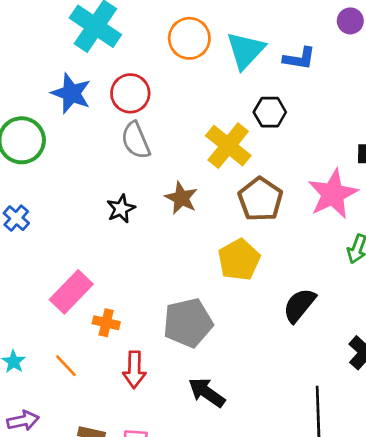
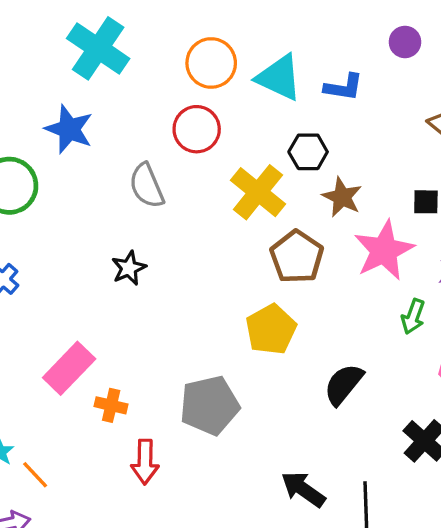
cyan triangle: (246, 50) -> (279, 78), turned -48
red circle: (130, 93) -> (197, 129), moved
brown star: (181, 198) -> (342, 197), moved
orange line: (66, 366) -> (35, 475), moved
black arrow: (207, 392) -> (303, 489), moved

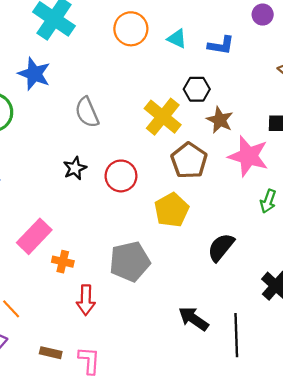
cyan triangle: (279, 78) -> (177, 39), size x0.6
red circle: (197, 129) -> (121, 176), moved
pink star: (384, 250) -> (248, 156), turned -30

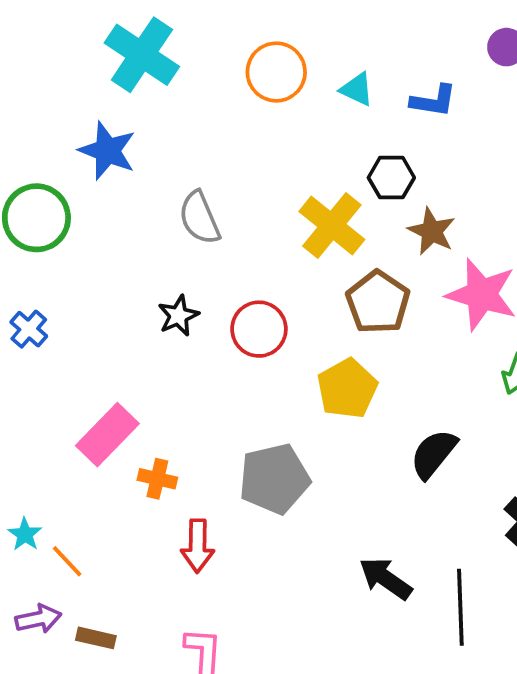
brown rectangle: (51, 353) -> (96, 638), moved

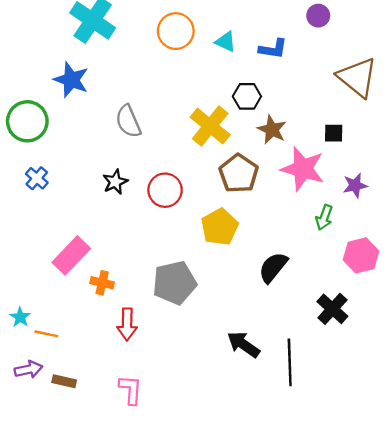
blue cross: (29, 329) -> (37, 178), moved
orange line: (67, 561) -> (46, 334), turned -35

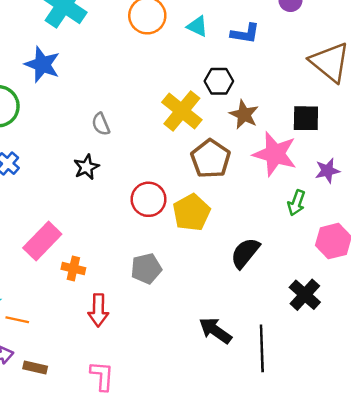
gray semicircle: (128, 121) -> (101, 124), moved, size x0.7
black square: (334, 133) -> (306, 118), size x1.4
red circle: (165, 190) -> (149, 199), moved
gray pentagon: (175, 283) -> (146, 268), size x0.7

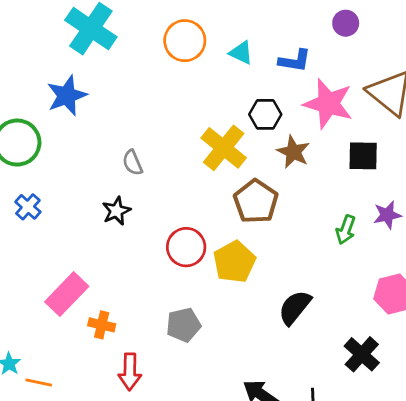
blue star: (42, 64) -> (67, 96), turned 30
pink star: (275, 154) -> (328, 104), moved
green arrow: (296, 203) -> (346, 230), moved

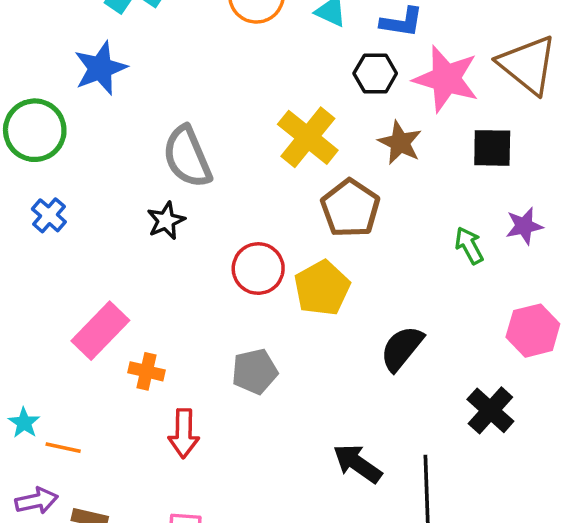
black hexagon: (265, 114) -> (375, 73), moved
gray semicircle: (132, 163) -> (187, 157), size x1.8
green arrow: (346, 230) -> (469, 245), turned 132

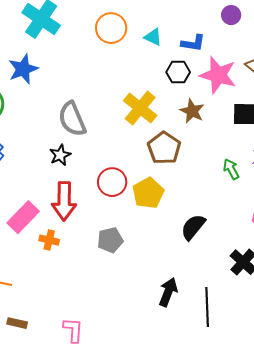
red arrow: (184, 433) -> (64, 201), moved, size x1.4
black arrow: (357, 464) -> (168, 292), turned 76

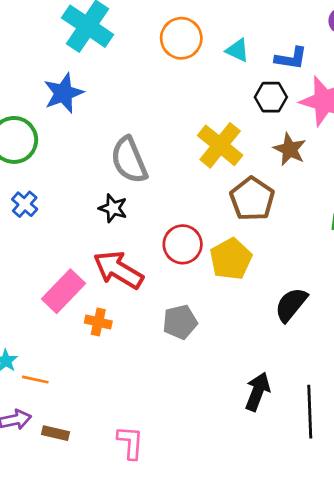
black star: (60, 155) -> (113, 208), turned -30
red arrow: (64, 201) -> (118, 270), turned 120

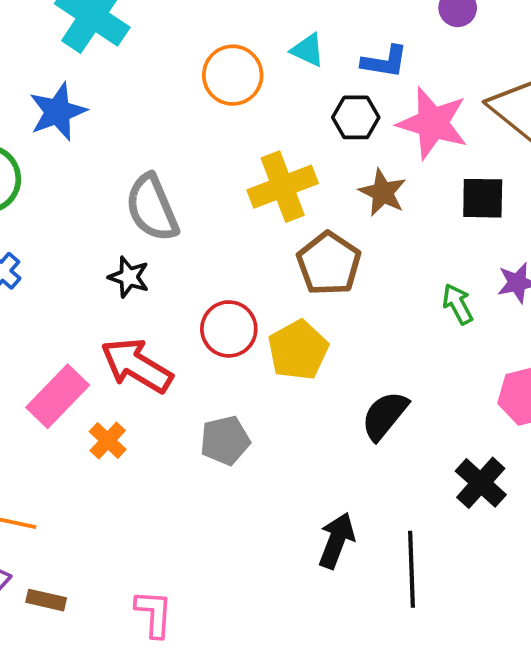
orange circle: (181, 38) -> (233, 75), moved
yellow cross: (220, 145) -> (283, 187), turned 30
orange cross: (98, 322) -> (108, 440), turned 30

